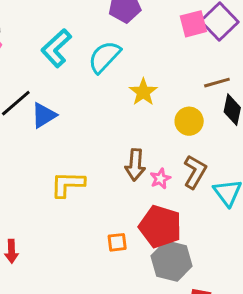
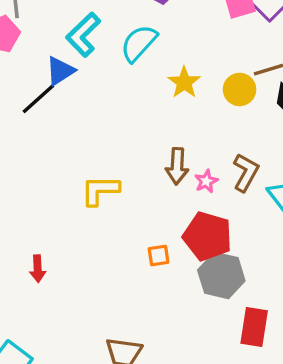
blue triangle: (44, 115) -> (60, 71), moved
yellow circle: (189, 121) -> (240, 89), moved

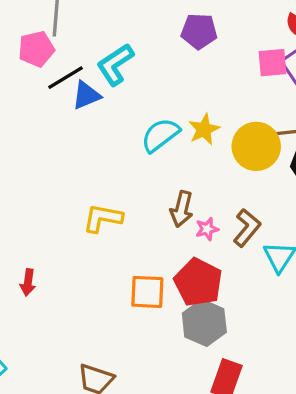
cyan semicircle: (139, 43) -> (160, 135), moved
yellow circle: (240, 89) -> (256, 146), size x1.5
black line: (38, 99) -> (66, 78), moved
orange square: (159, 255) -> (147, 292), size x1.6

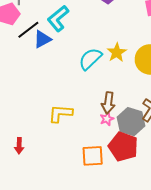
pink star: (207, 229) -> (107, 119), moved
red arrow: (28, 282) -> (19, 146), moved
gray hexagon: (204, 323) -> (131, 122), moved

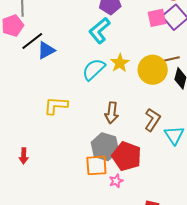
cyan L-shape: (58, 18) -> (100, 31), moved
yellow L-shape: (60, 114) -> (56, 106), moved
pink star: (107, 119) -> (116, 181), moved
gray hexagon: (131, 122) -> (105, 147), moved

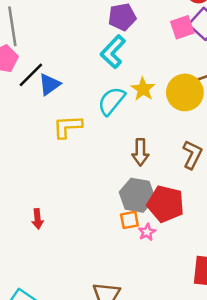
yellow L-shape: (56, 106) -> (67, 127), moved
orange square: (96, 165) -> (129, 220), size x0.7
pink star: (116, 181) -> (147, 232), moved

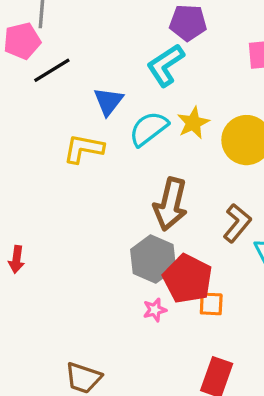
blue triangle: (49, 84) -> (108, 101), moved, turned -30
brown arrow: (140, 152) -> (171, 204), size x1.4
orange square: (129, 220) -> (211, 304), moved

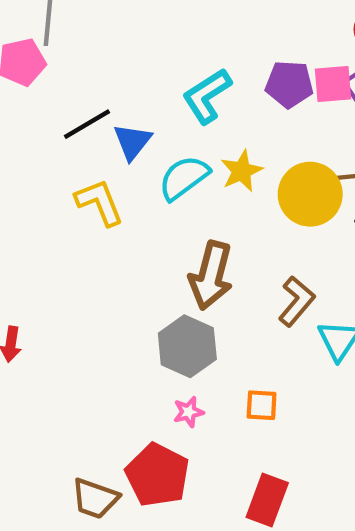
purple pentagon: (188, 23) -> (289, 84), moved
black line: (52, 70) -> (87, 124), moved
yellow L-shape: (84, 149) -> (99, 202), turned 57
red pentagon: (188, 279) -> (157, 475), moved

